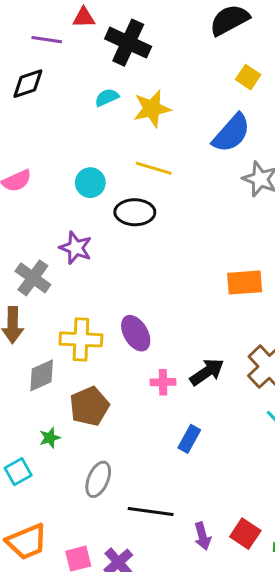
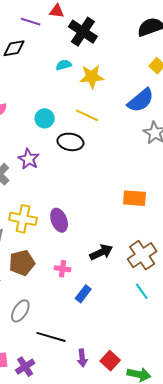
pink cross: (163, 382) -> (62, 269), moved

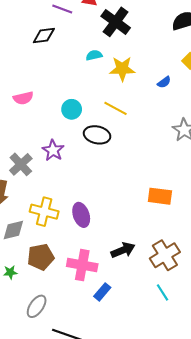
blue semicircle: (141, 100) -> (164, 82), moved, size x0.5
pink cross: (62, 269) -> (82, 265), size x1.8

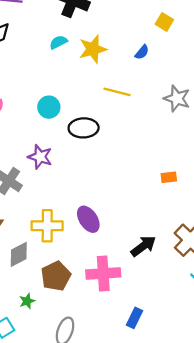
yellow line: (115, 108) -> (117, 92), moved
orange rectangle: (160, 196) -> (169, 177), size x0.6
blue rectangle: (102, 292) -> (135, 318), moved

